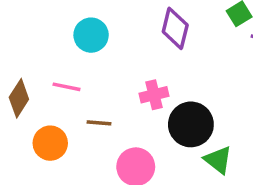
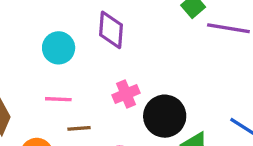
purple diamond: (175, 28) -> (111, 30), moved
pink line: (67, 87) -> (58, 99), moved

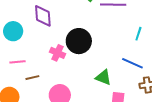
pink cross: (126, 94) -> (58, 53), turned -35
black circle: (165, 116) -> (79, 41), moved

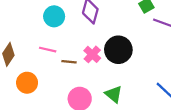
green triangle: (103, 77) -> (114, 94), moved
brown line: (32, 78) -> (69, 62), moved

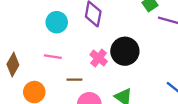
brown line: (69, 62) -> (74, 80), moved

